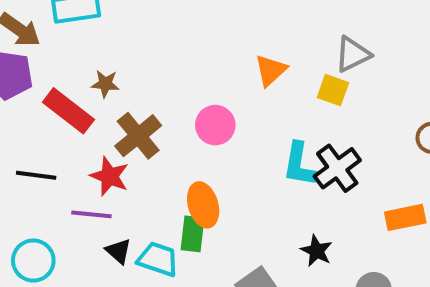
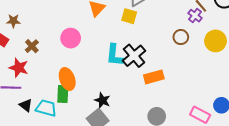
brown cross: (138, 136) -> (32, 46), size x0.6
orange rectangle: (405, 217) -> (154, 77), moved
black star: (316, 251) -> (102, 100), moved

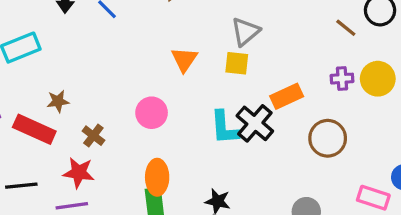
purple cross: (195, 16) -> (342, 79), moved, turned -32
brown circle: (181, 37) -> (328, 138), moved, size x1.5
orange rectangle: (154, 77) -> (287, 96), moved
orange ellipse: (67, 79) -> (157, 177), turned 30

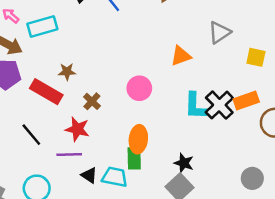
orange triangle: (184, 60) -> (181, 56), moved, turned 30
yellow square: (237, 63) -> (256, 57), moved
orange rectangle: (287, 96) -> (246, 101), moved
black line: (21, 186) -> (31, 135), turned 50

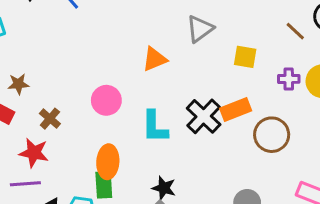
cyan L-shape: (195, 106) -> (155, 127), moved

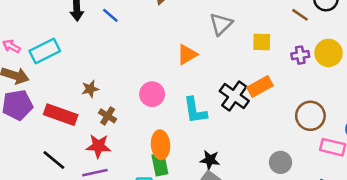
brown star: (18, 84) -> (90, 89), moved
brown circle: (272, 135) -> (310, 116), moved

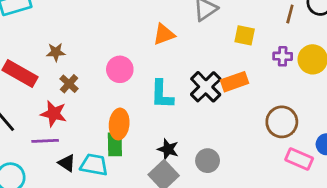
brown line: (300, 15) -> (290, 14), turned 60
gray circle: (281, 162) -> (208, 161), moved

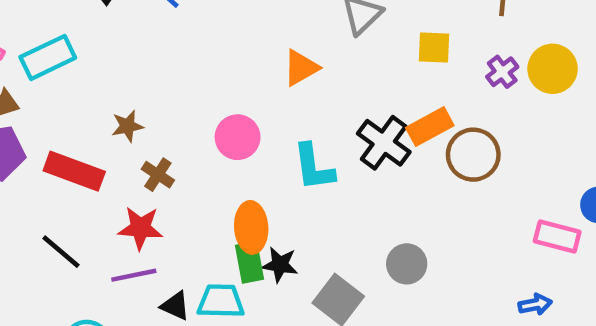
purple cross: (283, 56) -> (502, 72), turned -30
brown circle: (282, 122) -> (473, 155), moved
black star: (168, 149) -> (280, 265), moved

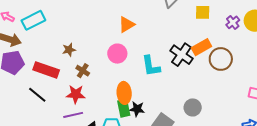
orange triangle: (301, 68) -> (127, 25), moved
black line: (61, 252) -> (37, 95), moved

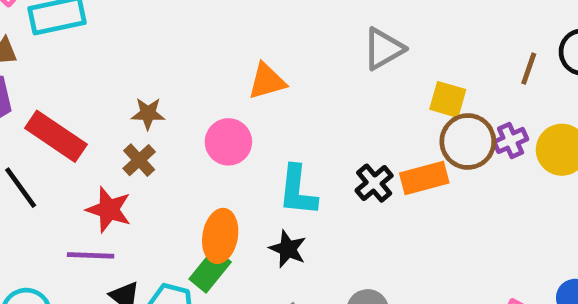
brown star: (69, 50) -> (148, 113), moved
black cross: (181, 55) -> (374, 183), size x0.7
brown circle: (221, 59) -> (468, 141), moved
green rectangle: (124, 108) -> (210, 271), turned 36
black star: (137, 109) -> (288, 249), moved

